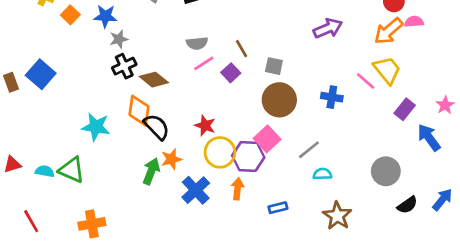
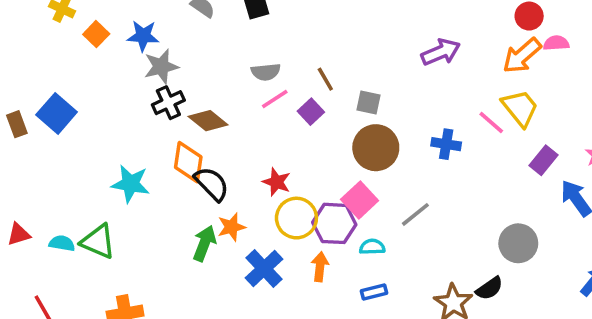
gray star: (119, 39) -> (161, 67), size x1.4
cyan semicircle: (322, 174) -> (372, 247), moved
black semicircle: (407, 205) -> (489, 288), moved

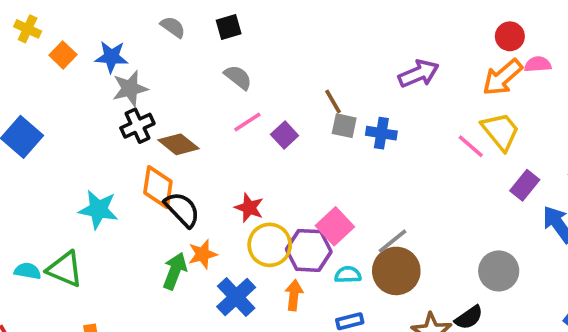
gray semicircle: (266, 72) -> (238, 77), moved, turned -136
brown line: (325, 79) -> (333, 102), moved
blue cross: (446, 144) -> (381, 133), moved
brown circle: (376, 148) -> (396, 271), moved

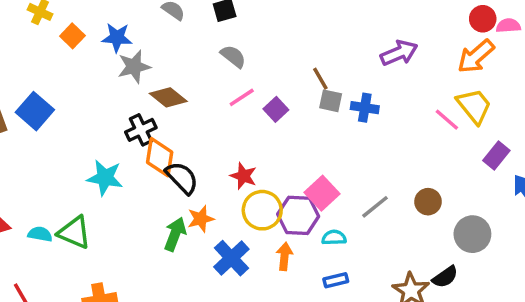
pink semicircle: (538, 64) -> (508, 26), moved
black cross: (137, 126) -> (141, 130), moved
brown diamond: (178, 144) -> (168, 97), moved
brown circle: (396, 271) -> (428, 202), moved, size x0.6

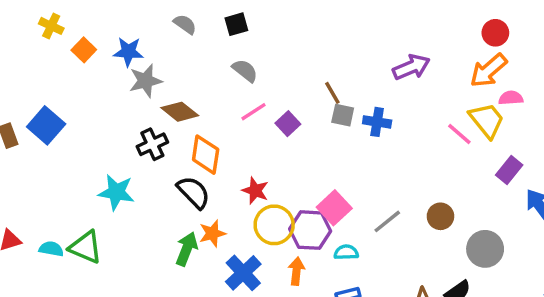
pink semicircle: (508, 26) -> (511, 98), moved
orange diamond: (160, 157) -> (206, 155), moved

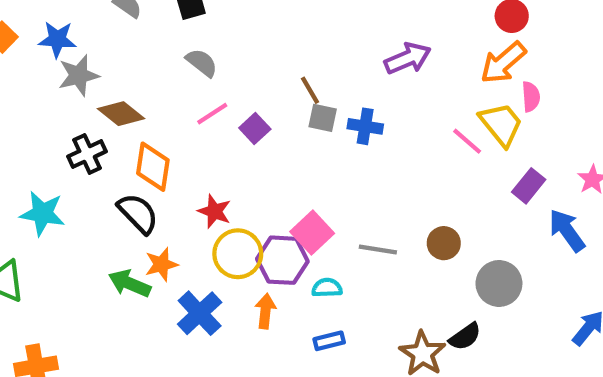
pink semicircle: (511, 98) -> (531, 97), turned 90
gray line: (387, 221) -> (378, 250), turned 48
green arrow: (187, 249) -> (130, 283), turned -88

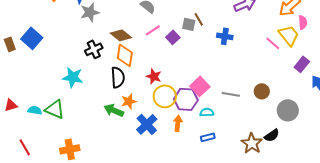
brown diamond: (121, 114) -> (121, 35), moved
gray square: (323, 118) -> (189, 24), moved
black semicircle: (138, 213) -> (118, 77), turned 40

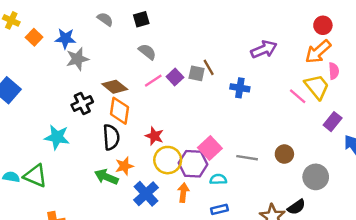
purple square: (173, 37) -> (175, 77), moved

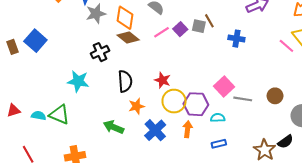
orange diamond: (120, 111) -> (125, 18), moved
pink square: (210, 148) -> (224, 86), moved
green arrow: (106, 177) -> (114, 127), moved

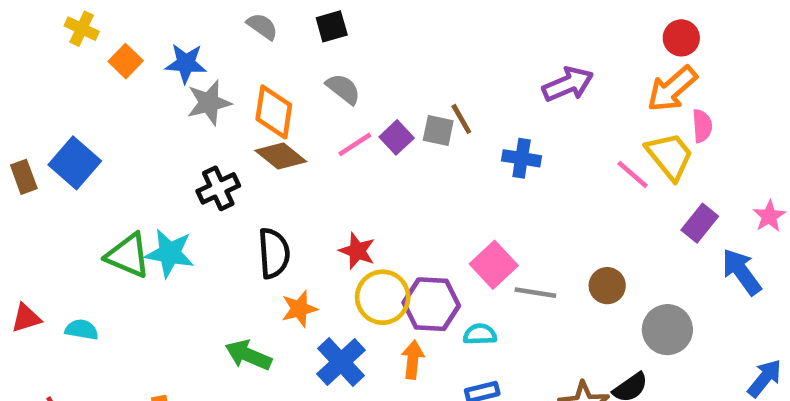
green triangle: (59, 115) -> (128, 256), moved

